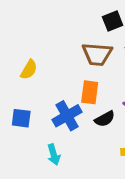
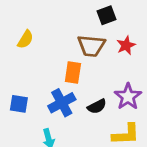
yellow semicircle: (29, 70) -> (25, 39), moved
orange rectangle: (90, 92) -> (73, 72), moved

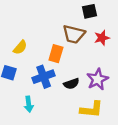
yellow semicircle: (25, 39) -> (20, 47), moved

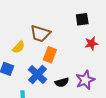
brown trapezoid: (74, 34) -> (40, 34), moved
blue cross: (44, 77) -> (38, 74), turned -30

